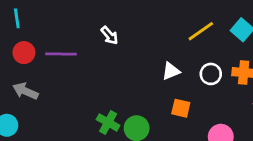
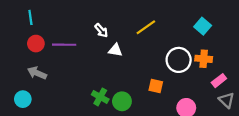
yellow line: (201, 31) -> (146, 27), moved
white triangle: (171, 71) -> (115, 50), moved, turned 32
white circle: (211, 74) -> (179, 60), size x1.5

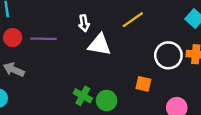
white arrow: (101, 30) -> (84, 23), turned 32
white triangle: (115, 50) -> (99, 45), size x1.5

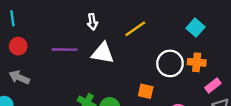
white arrow: (84, 23) -> (92, 22), moved
purple line: (44, 39) -> (65, 50), moved

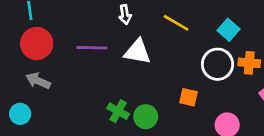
cyan square: (196, 28) -> (229, 30), moved
yellow line: (135, 29) -> (176, 23), turned 65
red circle: (18, 46) -> (37, 44), size x1.5

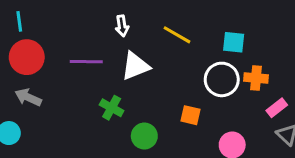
cyan square: (229, 30) -> (234, 42), turned -35
white triangle: (137, 52) -> (135, 66), turned -32
green cross: (118, 111) -> (112, 108), moved

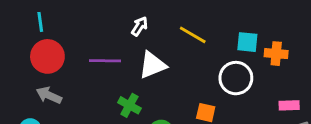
white arrow: (122, 26) -> (140, 26), turned -138
orange cross: (256, 78) -> (276, 54), moved
pink rectangle: (277, 108) -> (289, 105), turned 36

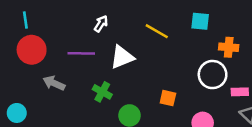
white arrow: (140, 26) -> (101, 24), moved
cyan square: (247, 42) -> (200, 21), moved
white circle: (236, 78) -> (213, 75), moved
gray arrow: (49, 95) -> (54, 83), moved

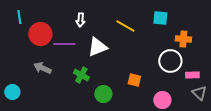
white arrow: (101, 24) -> (80, 20), turned 152
red circle: (32, 50) -> (40, 34), moved

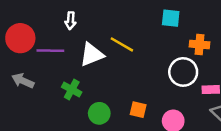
yellow line: (125, 26) -> (122, 44), moved
orange square: (134, 80) -> (138, 110), moved

